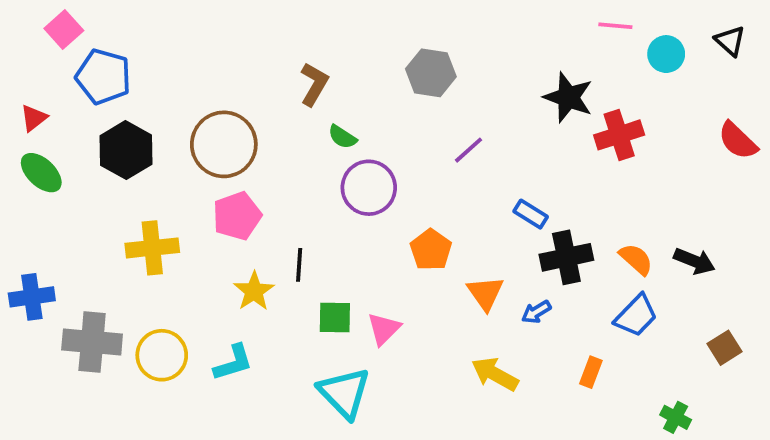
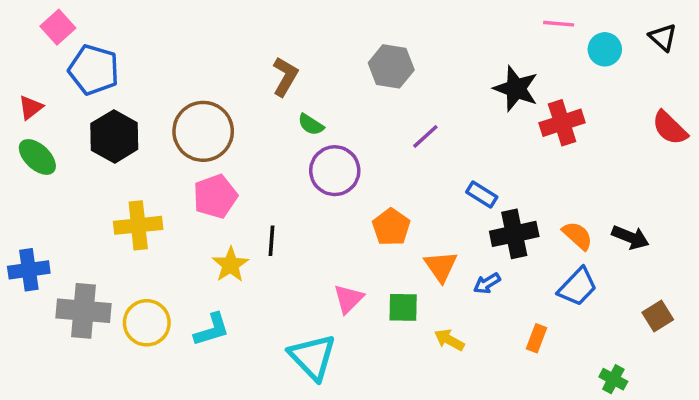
green square: (335, 318) -> (403, 307), moved
yellow arrow: (495, 374) -> (449, 340), size x0.7

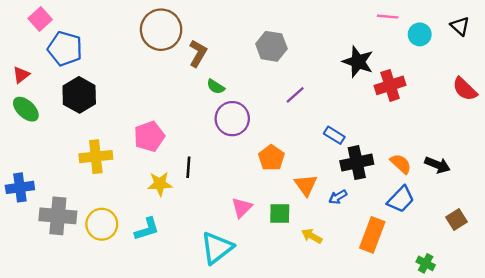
brown circle: (203, 131) -> (161, 30), moved
yellow star: (230, 265) -> (160, 184), turned 30
orange rectangle: (536, 338) -> (372, 235), size x1.8
cyan triangle: (313, 357) -> (217, 248), turned 36

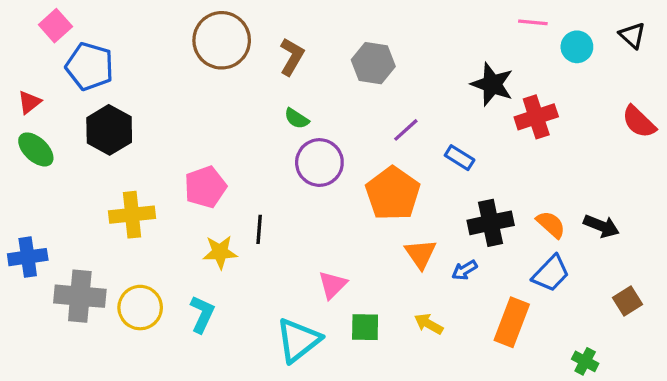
brown L-shape: (198, 53) -> (292, 57), moved
blue rectangle: (334, 135) -> (460, 158), moved
orange pentagon: (271, 158) -> (393, 193), moved, size x1.5
green square: (280, 214) -> (365, 327), moved
cyan L-shape: (147, 229) -> (202, 314), turned -48

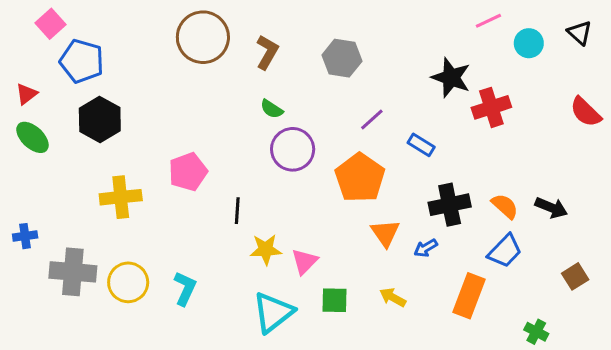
pink line: (533, 22) -> (488, 21), turned -30
yellow star: (220, 252) -> (266, 249), moved
blue cross: (28, 257) -> (25, 236), size x0.7

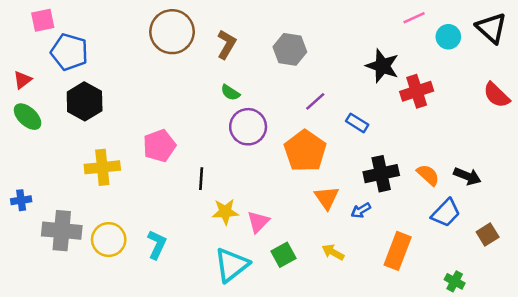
pink square: (50, 24) -> (43, 20), turned 30
black triangle: (580, 33) -> (491, 28), size x1.5
blue trapezoid: (505, 251) -> (446, 213), moved
green square: (334, 300) -> (284, 255), turned -30

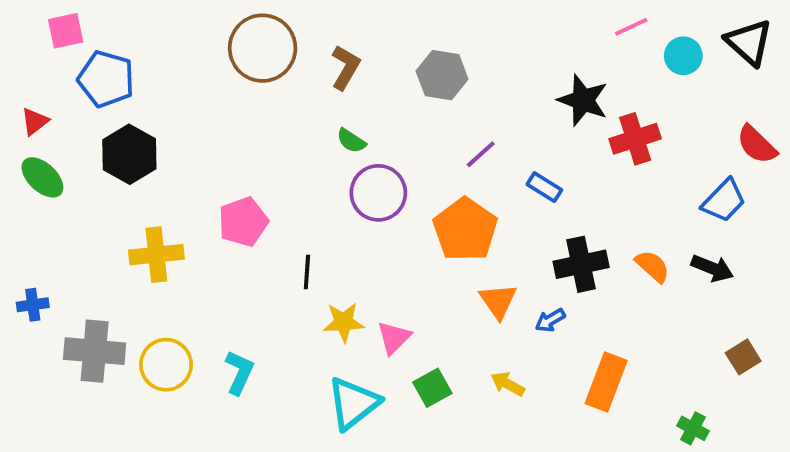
blue trapezoid: (446, 213) -> (724, 201), moved

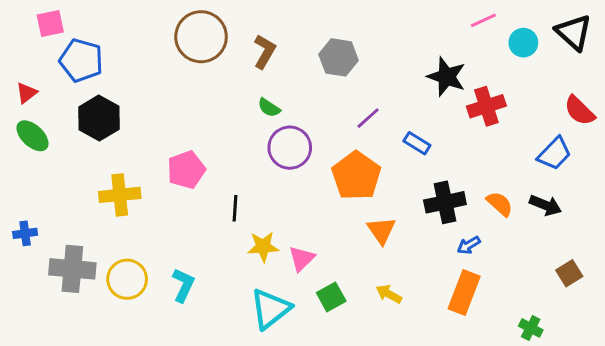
blue arrow: (550, 320) -> (469, 245), moved

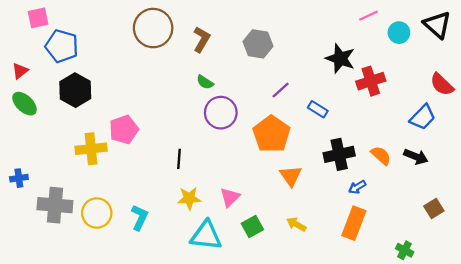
pink pentagon: (186, 170) -> (124, 130), moved
yellow star: (263, 247) -> (189, 198), moved
cyan triangle: (271, 309) -> (206, 236), turned 44

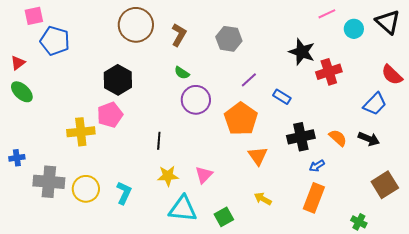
black hexagon: (75, 90) -> (118, 80), moved
brown square: (434, 208) -> (385, 185), size x1.5
green square: (252, 227) -> (224, 217), moved

